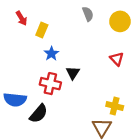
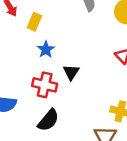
black semicircle: (39, 114) -> (48, 120), moved

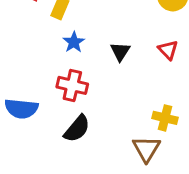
black triangle: (71, 72) -> (120, 51), moved

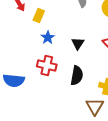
black semicircle: (77, 129) -> (77, 76), moved, turned -30

